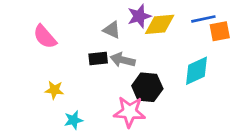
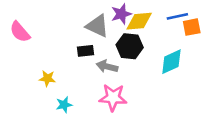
gray triangle: (112, 30) -> (97, 26), size x1.5
pink semicircle: (45, 37) -> (20, 32), moved
gray arrow: (123, 60) -> (107, 66), moved
black hexagon: (147, 87) -> (130, 46), moved

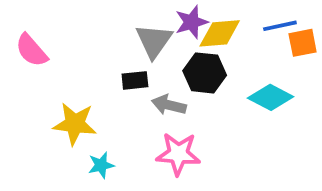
gray triangle: (97, 26) -> (154, 41), turned 40
cyan diamond: (171, 62) -> (271, 97), turned 52
yellow star: (47, 78) -> (75, 124), size x1.6

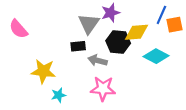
blue line: (280, 26) -> (161, 15), turned -54
yellow diamond: (220, 33) -> (137, 32), moved

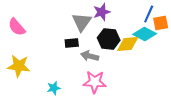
yellow diamond: (137, 32) -> (128, 44), moved
cyan diamond: (156, 56) -> (145, 34), moved
yellow star: (43, 71) -> (19, 66), moved

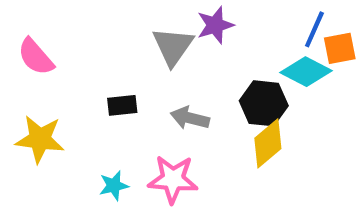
black hexagon: (109, 39) -> (264, 103), moved
black rectangle: (72, 43) -> (122, 105), moved
yellow diamond: (128, 44) -> (268, 143), moved, turned -35
pink star: (95, 82) -> (173, 179), moved

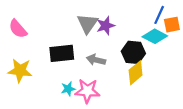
purple star: (215, 25) -> (106, 26), moved
black rectangle: (122, 105) -> (62, 53), size x1.6
cyan star: (114, 186) -> (68, 89), moved

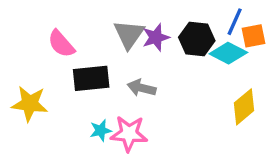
pink semicircle: (18, 29) -> (61, 44), moved
black hexagon: (133, 52) -> (197, 39), moved
yellow diamond: (136, 73) -> (244, 107), moved

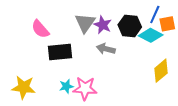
purple star: (156, 37) -> (103, 25), turned -30
gray arrow: (142, 88) -> (106, 49), moved
yellow star: (30, 104) -> (24, 87), moved

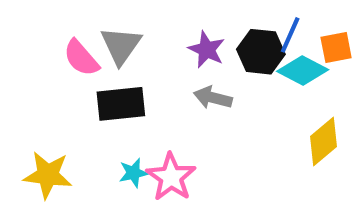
blue line: (155, 14) -> (290, 35), moved
gray triangle: (85, 23) -> (121, 45), moved
pink star: (85, 88) -> (171, 177), turned 30

